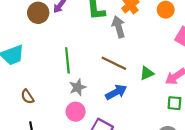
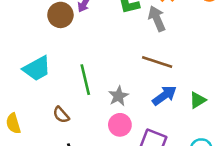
green line: (67, 60) -> (85, 80), moved
green triangle: (147, 73) -> (198, 100), moved

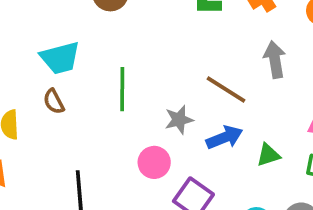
gray arrow: (157, 19) -> (275, 60), moved
gray star: (118, 96) -> (179, 120), moved
brown semicircle: (61, 115) -> (54, 101), moved

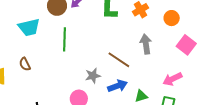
cyan trapezoid: (60, 58) -> (29, 27), moved
green line: (122, 89) -> (64, 39), moved

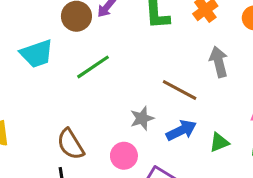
green line: (64, 39) -> (93, 67), turned 60
brown semicircle: (25, 64) -> (71, 144), moved, size x1.5

